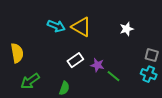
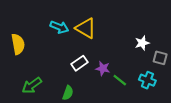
white star: (127, 29) -> (142, 43), moved
yellow semicircle: (17, 53) -> (18, 44), moved
cyan cross: (149, 74) -> (147, 80), moved

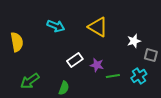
yellow triangle: (86, 28) -> (98, 27), moved
green line: (120, 80) -> (113, 76), turned -48
cyan cross: (147, 80) -> (139, 76), turned 35

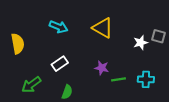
gray square: (151, 55) -> (158, 36), moved
white rectangle: (75, 60) -> (60, 64), moved
cyan cross: (139, 76) -> (146, 79), turned 35

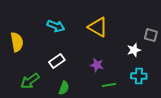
white star: (141, 43) -> (134, 50), moved
green line: (119, 79) -> (109, 85), moved

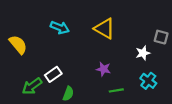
yellow semicircle: (17, 42) -> (18, 45), turned -30
white rectangle: (57, 61) -> (53, 74), moved
cyan cross: (139, 76) -> (148, 81), turned 35

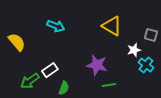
yellow triangle: (105, 29) -> (112, 26), moved
purple star: (103, 69) -> (97, 65), size x1.5
cyan cross: (148, 81) -> (146, 65), moved

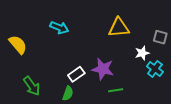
yellow triangle: (112, 26) -> (119, 28), turned -35
white rectangle: (50, 70) -> (76, 74), moved
green arrow: (30, 81) -> (32, 86), turned -90

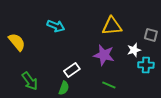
purple star: (103, 69) -> (104, 55), moved
cyan cross: (155, 69) -> (146, 65), turned -35
green line: (116, 90) -> (109, 85), turned 32

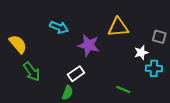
purple star: (104, 55) -> (89, 45), moved
green arrow: (30, 81) -> (32, 72), moved
green line: (109, 85) -> (123, 89), moved

